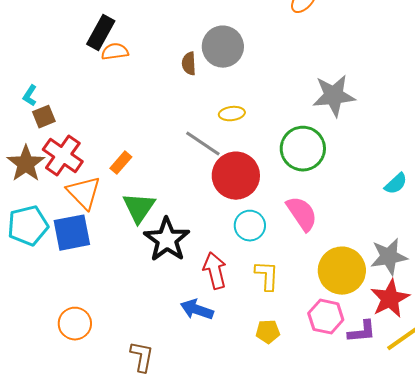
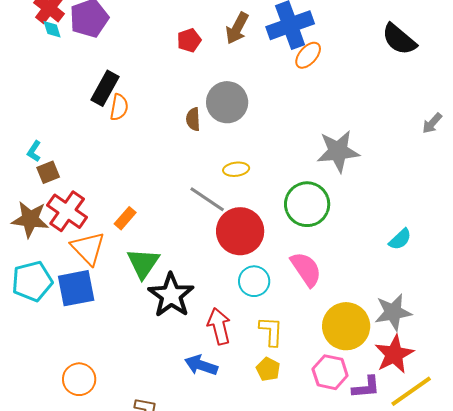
orange semicircle: (115, 52) -> (119, 107), turned 108
brown star: (26, 164) -> (30, 219), turned -30
yellow pentagon: (268, 332) -> (268, 369), moved, turned 30

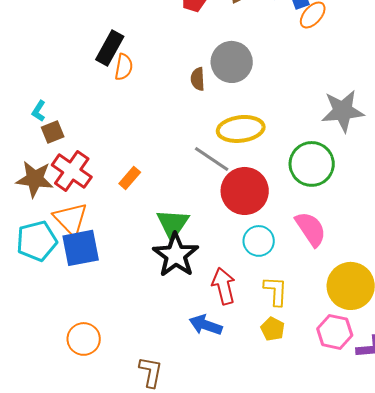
yellow ellipse: (236, 169) -> (241, 129), size x1.8
orange triangle: (88, 248) -> (71, 219), moved
green triangle: (143, 263) -> (173, 224), moved

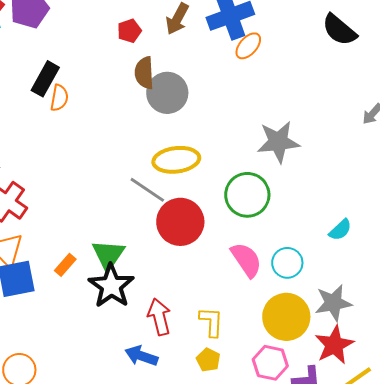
brown semicircle: (198, 79) -> (144, 73), moved, size x1.4
orange rectangle: (130, 178) -> (65, 265), moved
cyan circle: (259, 241) -> (287, 263), moved

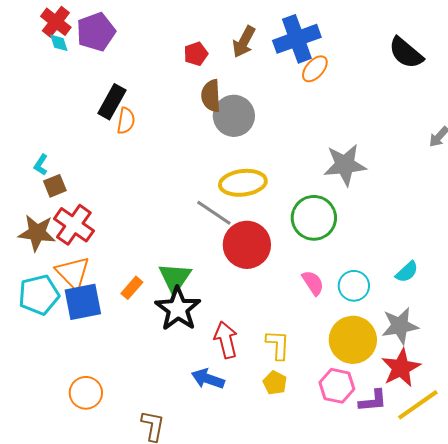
cyan semicircle: (340, 230) -> (407, 272), moved
pink semicircle: (246, 260) -> (313, 283), size x0.7

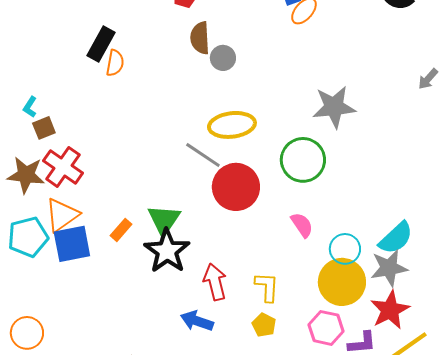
gray circle: (234, 116) -> (223, 58), size x0.6
cyan semicircle: (407, 272) -> (396, 238), moved, size x1.5
orange triangle: (73, 273) -> (62, 215), turned 39
cyan circle: (354, 286) -> (345, 249), moved
orange circle: (86, 393) -> (27, 333), moved

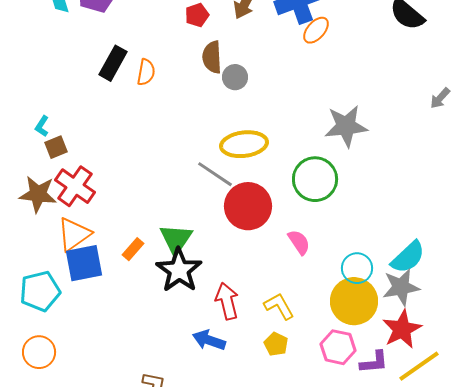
orange semicircle: (115, 63) -> (146, 72), moved
pink semicircle: (302, 225) -> (299, 242), moved
cyan pentagon: (28, 237) -> (40, 291), moved
yellow L-shape: (267, 287) -> (279, 306), turned -32

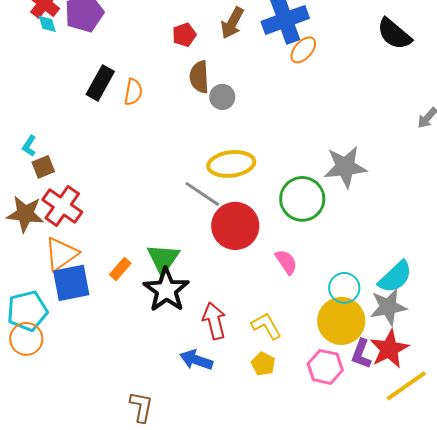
gray star: (346, 126) -> (345, 167), moved
orange circle: (39, 352) -> (26, 339), moved
purple L-shape: (374, 362) -> (361, 354), moved, turned 116

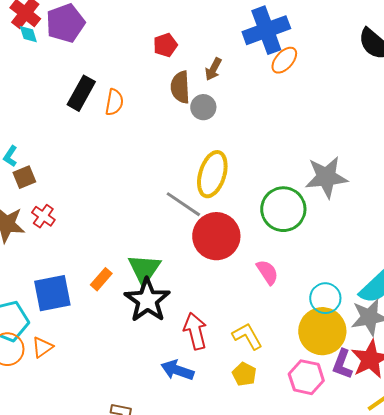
brown arrow: (232, 23) -> (213, 69), moved, size x0.7
yellow ellipse: (231, 164) -> (212, 174), turned -66
red cross: (62, 206) -> (43, 216), size x0.6
orange triangle: (61, 254) -> (42, 347), moved, size x0.6

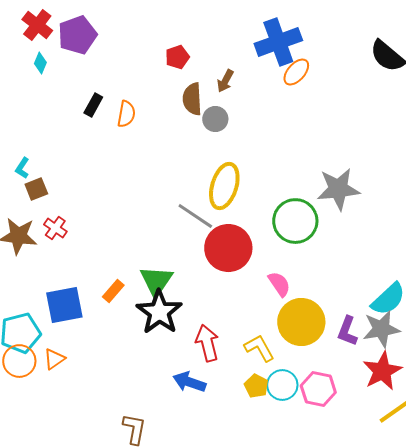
cyan diamond: (28, 34) -> (40, 63), moved, turned 40
black rectangle: (81, 93) -> (93, 105), size x0.7
cyan circle: (325, 298) -> (282, 385), moved
yellow circle: (322, 331) -> (301, 322), moved
purple L-shape: (342, 364) -> (347, 331), moved

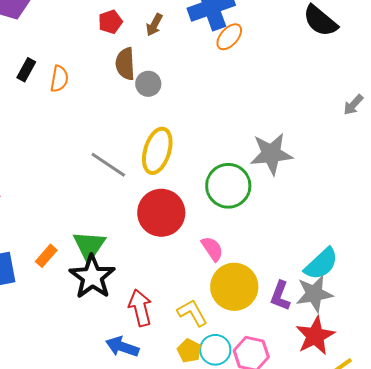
brown arrow: (225, 81) -> (154, 25), moved
gray line: (195, 216) -> (108, 165), moved

